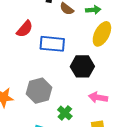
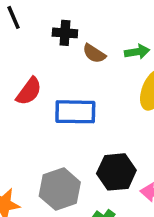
black hexagon: (82, 66) -> (116, 172), moved

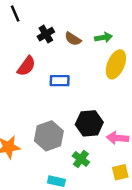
black cross: (65, 33) -> (46, 34), moved, turned -35
blue rectangle: (75, 112) -> (60, 81), size x0.7

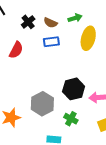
blue rectangle: (60, 81) -> (51, 42), moved

